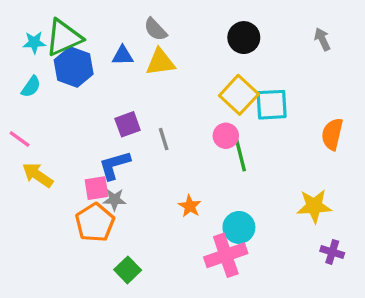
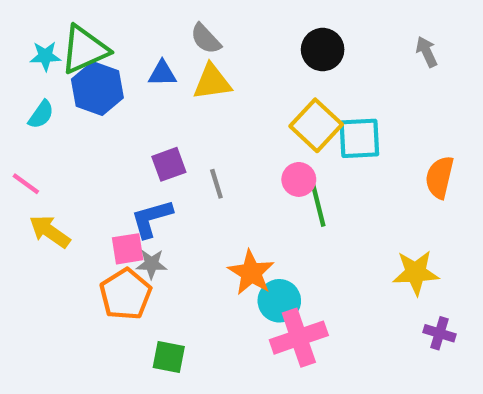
orange star: (190, 206) -> (251, 273), size x1.5
cyan circle: (239, 227) -> (279, 301), moved
green square: (128, 270) -> (169, 357), turned -35

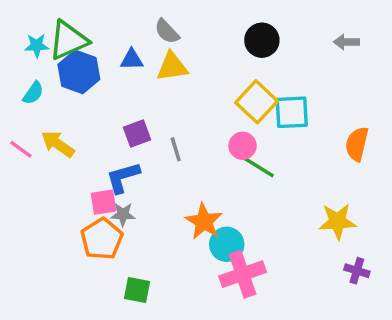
gray arrow: (427, 52) -> (346, 42), turned -65
green line: (318, 205) -> (258, 167), turned -44
yellow arrow: (50, 231) -> (58, 144), moved

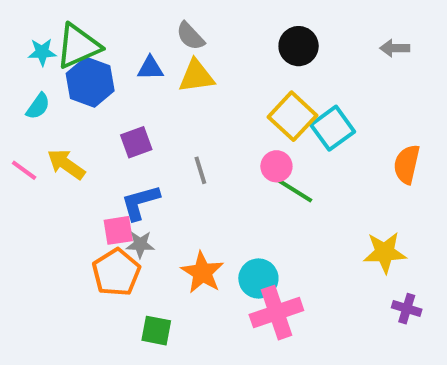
cyan square: (292, 112) -> (333, 128), turned -33
purple square: (137, 133) -> (136, 142), moved
orange star: (204, 221) -> (202, 272), moved

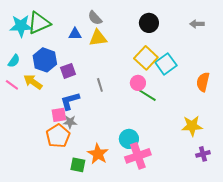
cyan star: (42, 52) -> (21, 26), size x1.6
blue hexagon: (90, 82) -> (45, 60), moved
cyan semicircle: (38, 106) -> (14, 61), moved
orange star: (202, 272) -> (98, 154), moved
purple cross: (407, 309) -> (203, 154), turned -32

